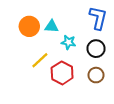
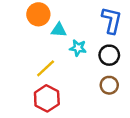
orange circle: (29, 26) -> (38, 14), moved
red hexagon: (62, 73) -> (47, 98), moved

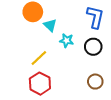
cyan triangle: (59, 30) -> (50, 25), turned 40
brown circle: (109, 85) -> (95, 82), moved

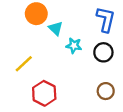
yellow line: (39, 58) -> (24, 64), moved

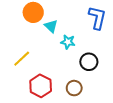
black circle: (103, 52) -> (89, 62), moved
brown circle: (106, 91) -> (74, 88), moved

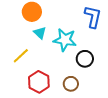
cyan triangle: (51, 26) -> (40, 33), moved
cyan star: (68, 42) -> (65, 40), size x1.6

